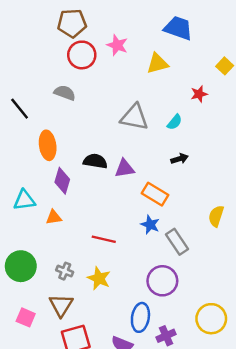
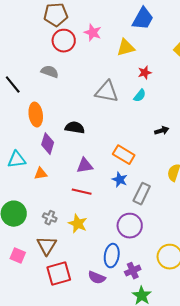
blue trapezoid: (178, 28) -> (143, 19), turned 100
red star: (199, 94) -> (145, 73), moved
black arrow: (179, 159) -> (162, 131), moved
purple triangle: (125, 168) -> (85, 166), moved
gray rectangle: (177, 242) -> (142, 194), turned 60

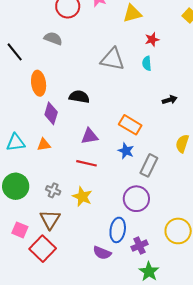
cyan semicircle: (140, 96) -> (147, 63), turned 136
cyan triangle: (17, 160) -> (16, 143), moved
red square: (59, 274) -> (43, 249), moved, turned -30

